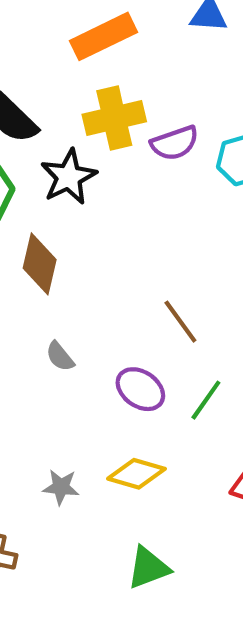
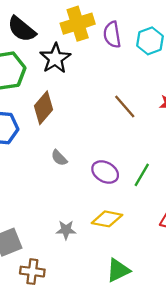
purple semicircle: (175, 143) -> (112, 35), turned 105
brown diamond: (40, 264) -> (43, 108), turned 32
brown line: (180, 322) -> (125, 106), moved

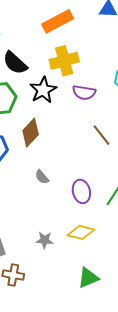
purple semicircle: (112, 35) -> (84, 92), moved, turned -75
purple ellipse: (105, 172) -> (81, 191), turned 45

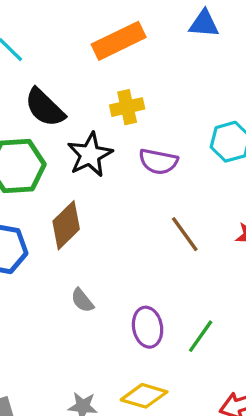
yellow cross: (64, 61) -> (127, 107), size x0.7

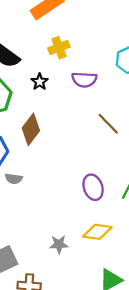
black star: (90, 155) -> (40, 82), size x0.6
gray semicircle: (82, 300) -> (14, 179), moved, turned -35

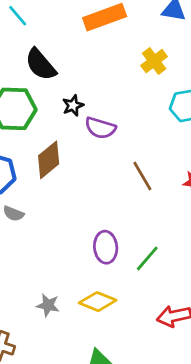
yellow cross: (59, 48) -> (154, 61), moved, turned -30
purple semicircle: (84, 80) -> (100, 128), moved

